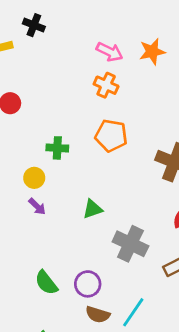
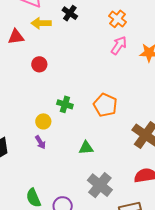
pink arrow: (110, 52) -> (119, 45), turned -96
orange cross: (106, 85) -> (118, 19), moved
green triangle: (92, 209) -> (86, 148), moved

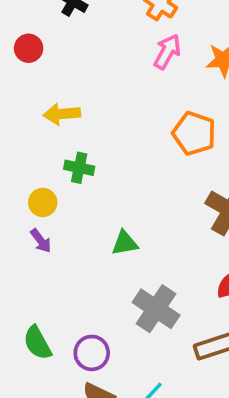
yellow arrow: (41, 23) -> (62, 114), moved
red circle: (39, 64) -> (29, 48), moved
orange pentagon: (105, 105) -> (194, 133), moved

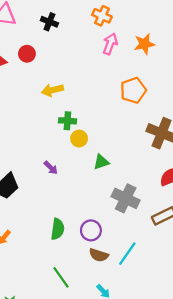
orange pentagon: (194, 133) -> (133, 90), turned -30
yellow circle: (43, 202) -> (79, 139), moved
green semicircle: (37, 343) -> (58, 229), turned -135

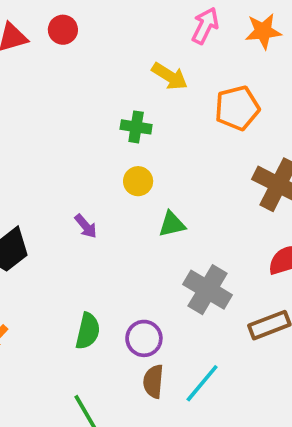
yellow arrow: (52, 90) -> (170, 76), moved, turned -140
green cross: (67, 121) -> (136, 127), moved
brown semicircle: (99, 255) -> (153, 381), turned 72

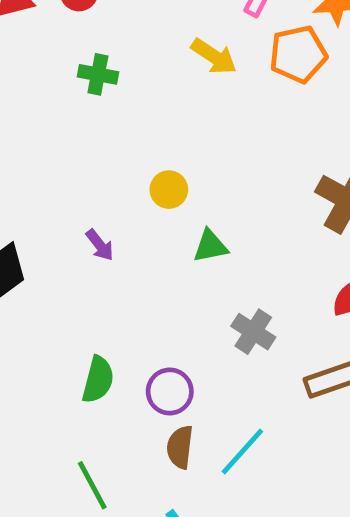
orange pentagon: (237, 108) -> (298, 54), moved
green cross: (136, 127) -> (98, 74), moved
gray cross: (208, 290) -> (253, 332), size x0.7

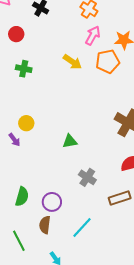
yellow circle: (169, 190) -> (26, 123), moved
purple arrow: (100, 245) -> (14, 140), moved
brown semicircle: (180, 447) -> (45, 225), moved

